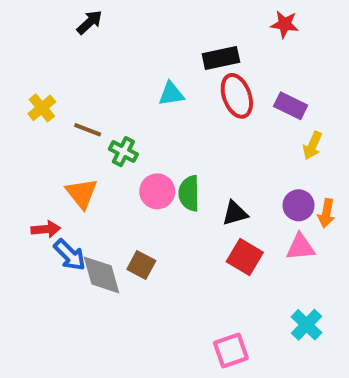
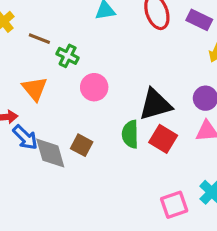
green semicircle: (189, 193) -> (130, 134), moved
black triangle: (235, 213) -> (155, 104), size x1.6
pink square: (231, 351) -> (174, 205), moved

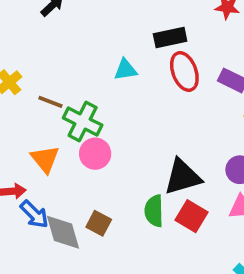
green cross: (68, 56) -> (83, 121), size x1.5
pink circle: (94, 87) -> (95, 154), moved

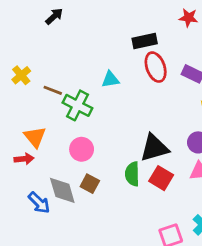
cyan triangle: (125, 70) -> (110, 79), moved
pink circle: (95, 154) -> (82, 149), moved
orange triangle: (45, 159) -> (35, 137), moved
blue arrow: (34, 214) -> (39, 203), moved

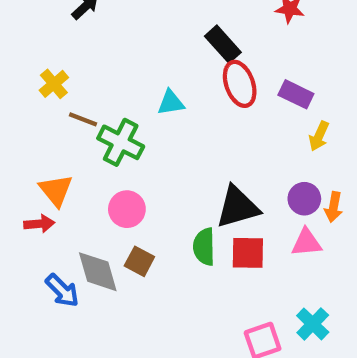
black rectangle: (145, 41) -> (223, 44), turned 60
yellow cross: (21, 75) -> (54, 84), moved
red square: (161, 178) -> (248, 253), turned -30

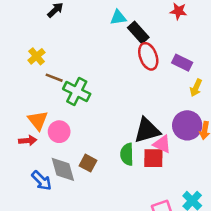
cyan triangle: (171, 103) -> (118, 17), moved
purple circle: (304, 199) -> (187, 125), size x1.5
pink circle: (127, 209) -> (59, 132), moved
pink triangle: (306, 243) -> (162, 144), moved, turned 30

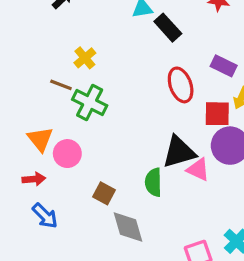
yellow cross: (37, 56) -> (85, 58), moved
red ellipse: (148, 56) -> (181, 85), moved
red arrow: (28, 140) -> (34, 179), moved
red square: (153, 158) -> (217, 114), moved
gray diamond: (63, 169) -> (128, 227), moved

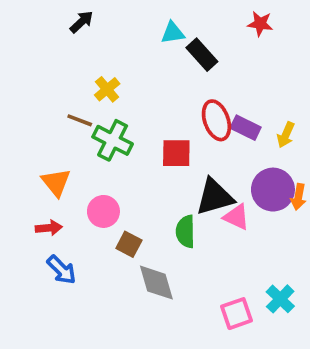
purple rectangle: (224, 66) -> (246, 128), moved
red square: (217, 114) -> (176, 153), moved
pink circle: (67, 154) -> (103, 211), moved

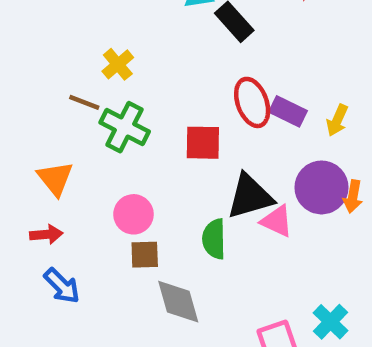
pink circle: (103, 211) -> (133, 214), moved
brown square: (129, 244) -> (145, 255), turned -30

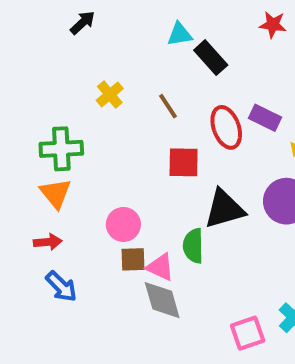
brown line: (84, 102) -> (168, 106), moved, turned 36
purple rectangle: (288, 111) -> (265, 118), moved
green cross: (125, 127) -> (61, 149), moved, turned -30
pink triangle: (277, 221) -> (160, 267), moved

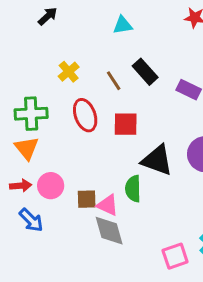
black rectangle: (211, 58) -> (145, 72), moved
red ellipse: (226, 127) -> (85, 115), moved
black triangle: (224, 209) -> (157, 160), turned 36
pink circle: (123, 224) -> (51, 186), moved

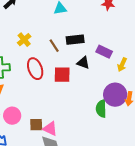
black rectangle: (145, 72) -> (75, 40), turned -54
black triangle: (157, 160) -> (83, 63), moved, size x0.6
green semicircle: (133, 189) -> (101, 109), moved

